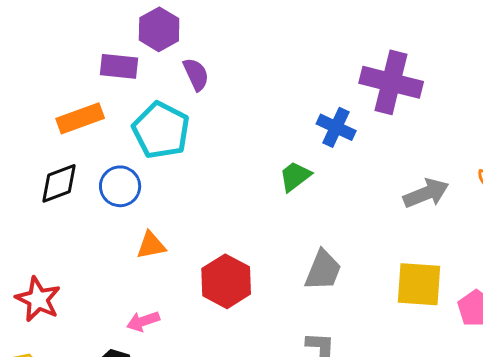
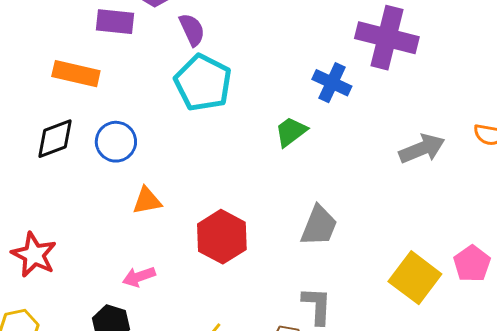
orange rectangle: (80, 118) -> (76, 74), turned 33
cyan pentagon: (161, 130) -> (203, 83), moved
yellow square: (419, 284) -> (415, 278), moved, turned 33

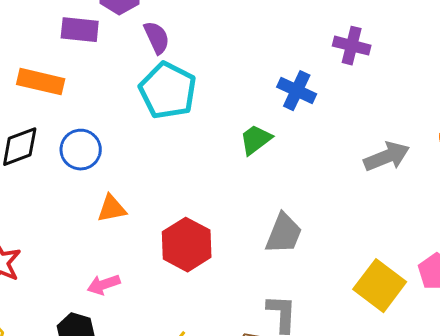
purple cross: (387, 38) -> (352, 46), size x0.6

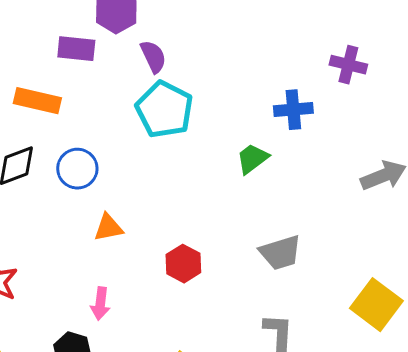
blue cross: (297, 91) -> (293, 110), turned -30
gray trapezoid: (284, 234) -> (280, 253), turned 51
red hexagon: (187, 245) -> (183, 264), size x0.7
pink arrow: (104, 285) -> (100, 304), turned -64

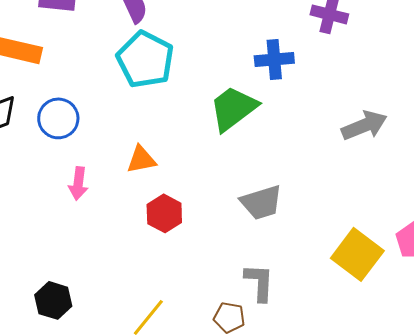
green trapezoid: (252, 159) -> (233, 108), size x1.5
orange triangle: (108, 228) -> (141, 159), moved
pink arrow: (100, 304) -> (78, 183), moved

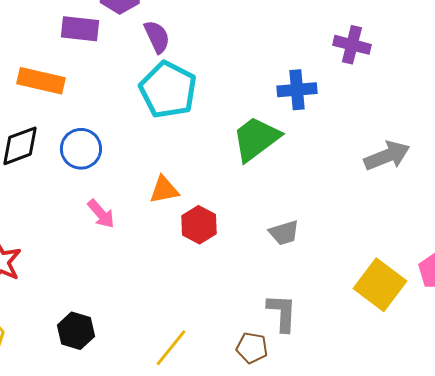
pink arrow: (78, 183) -> (101, 214), turned -48
gray trapezoid: (261, 202) -> (284, 233), size x0.7
red hexagon: (164, 213) -> (199, 225), moved

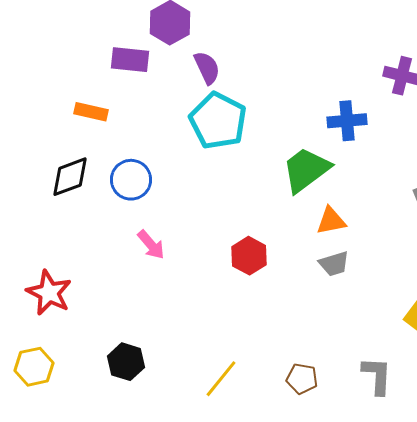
orange rectangle: (41, 81) -> (91, 112), size x0.7
orange triangle: (164, 190) -> (331, 221), moved
gray L-shape: (282, 313) -> (377, 376), moved

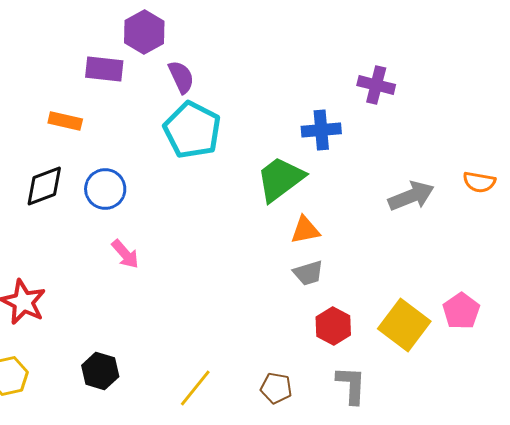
red hexagon: (249, 256) -> (333, 326), moved

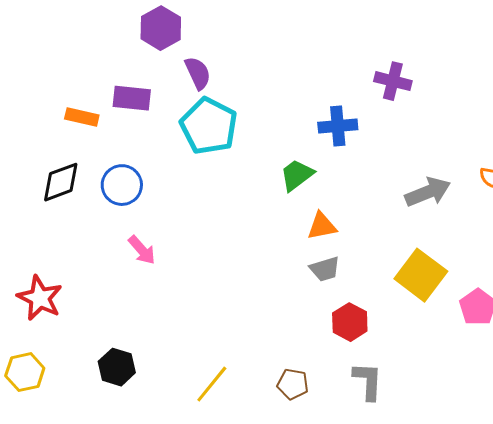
purple rectangle: (104, 69) -> (132, 98), moved
green trapezoid: (280, 179) -> (297, 175), size x0.7
yellow square: (404, 325) -> (421, 275), moved

